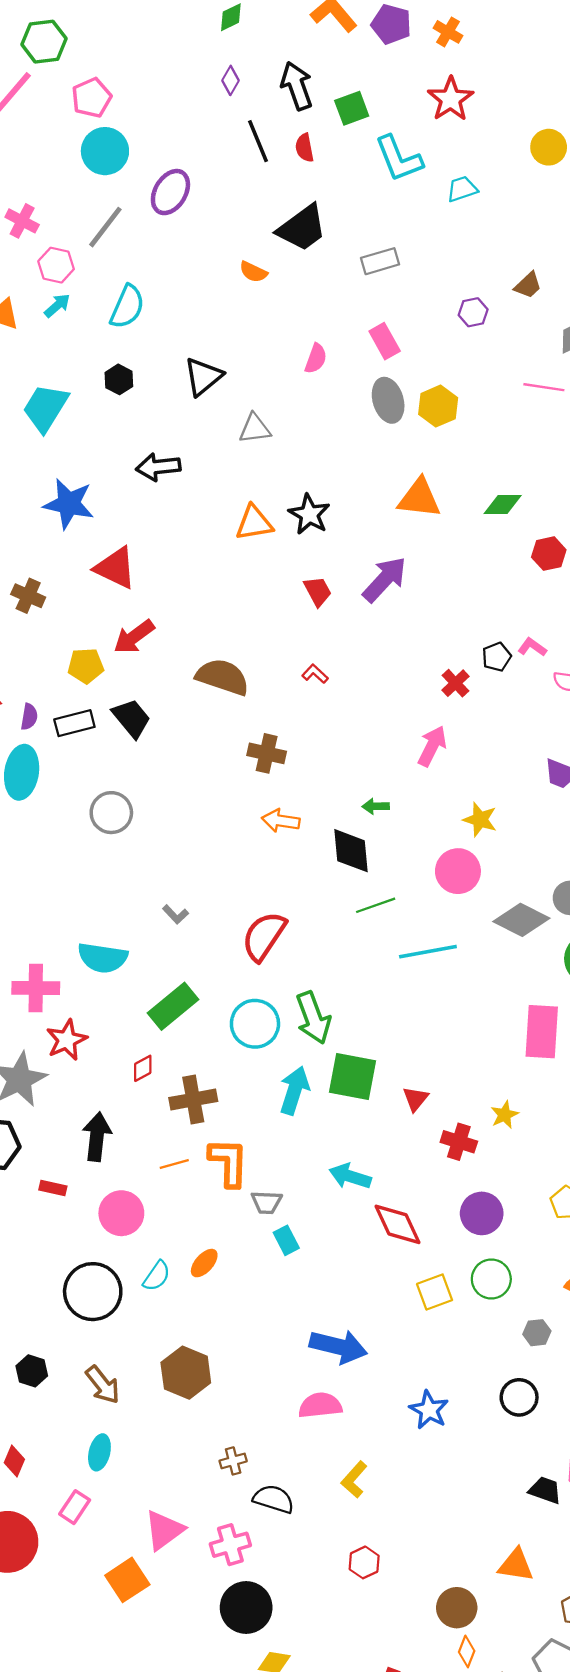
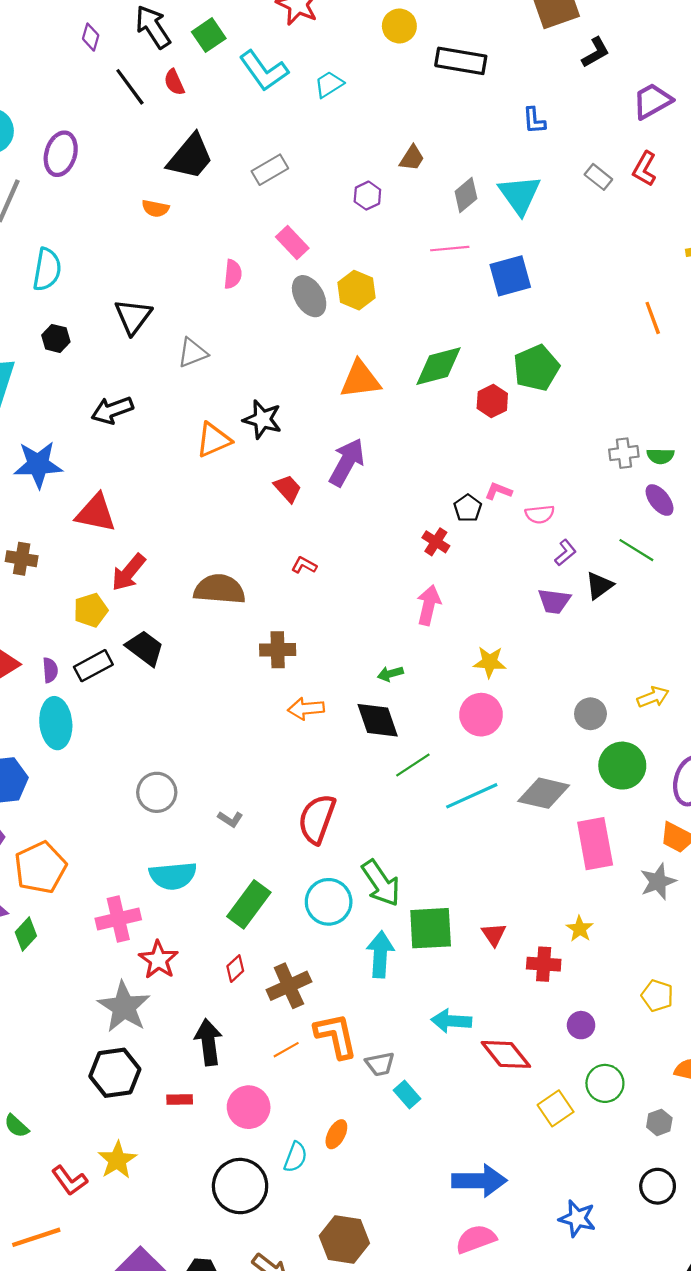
green diamond: (503, 504) -> (439, 366), size x1.4
gray circle: (111, 813) -> (157, 792), moved
gray diamond: (521, 920) -> (544, 793), moved
purple circle: (482, 1213) -> (581, 1025), size x0.7

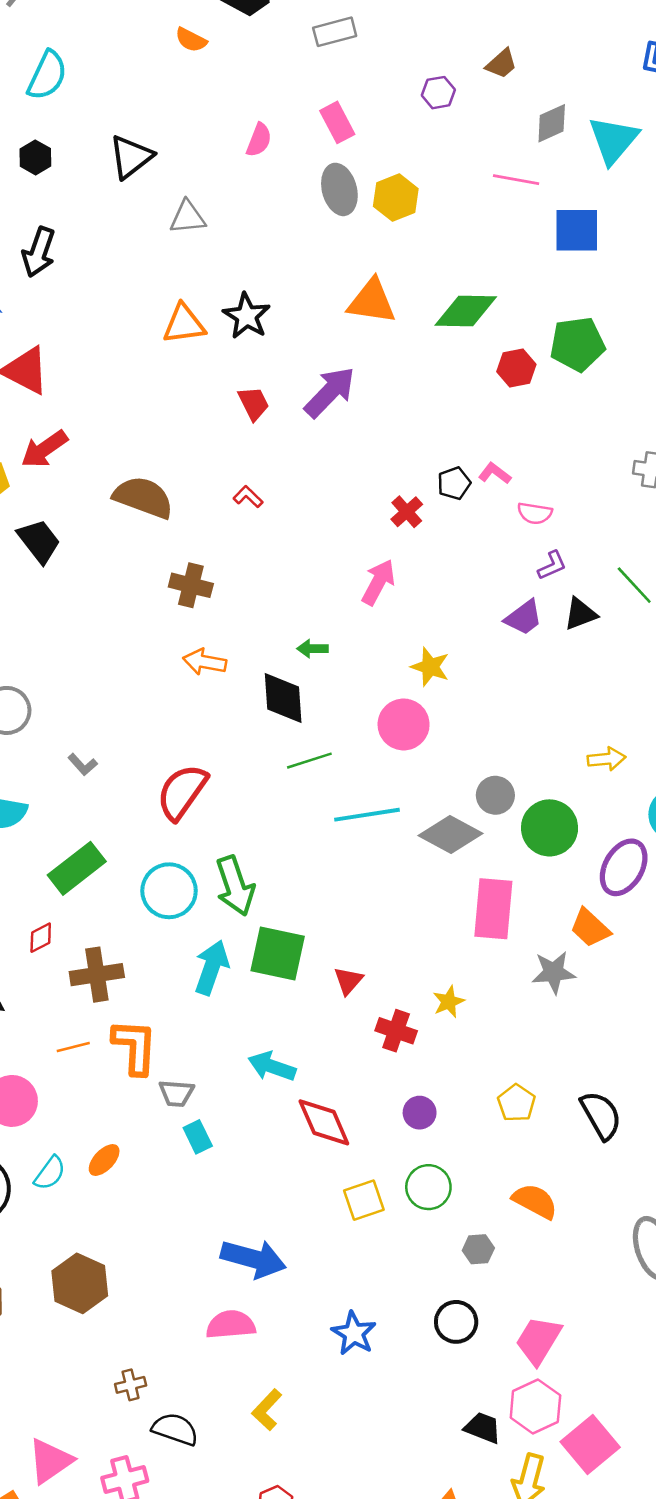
black arrow: (112, 410) -> (39, 252), moved, turned -66
purple trapezoid: (554, 601) -> (524, 618), turned -60
gray circle: (590, 714) -> (495, 795), moved

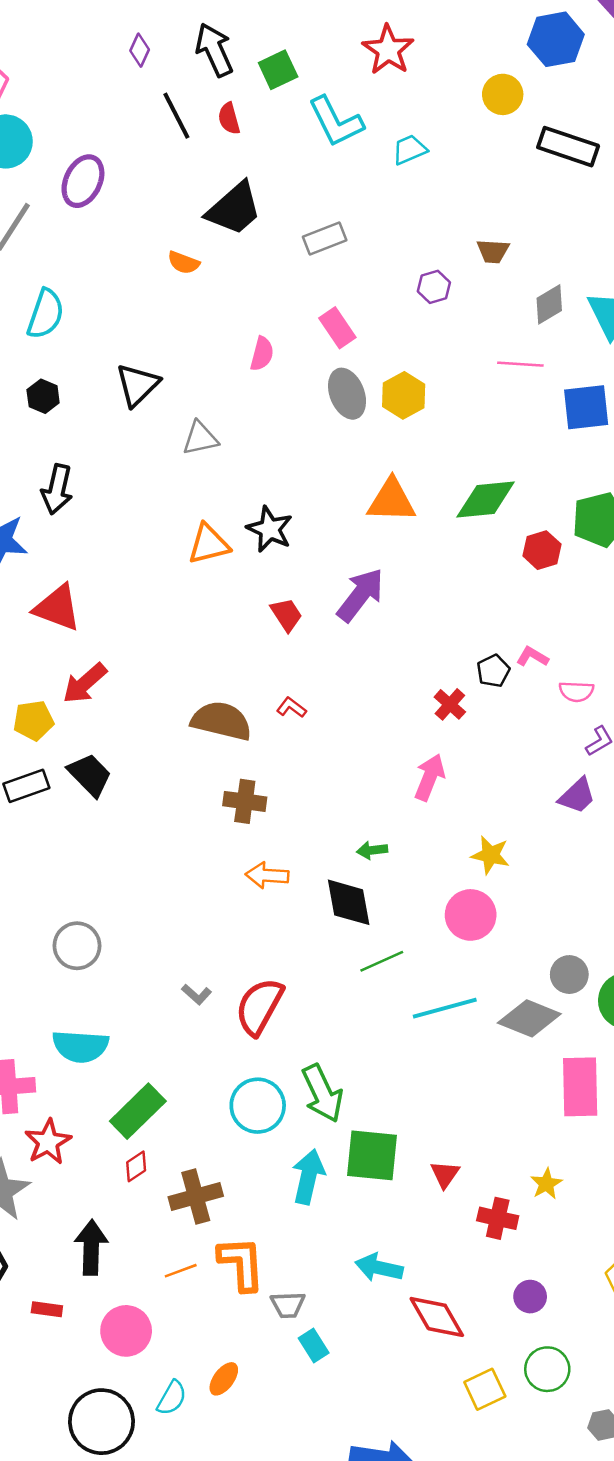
brown trapezoid: (501, 64) -> (493, 251), turned 52
brown semicircle: (143, 497) -> (221, 721), moved
gray L-shape: (83, 765) -> (197, 994), moved
green rectangle: (77, 868) -> (138, 1111), moved

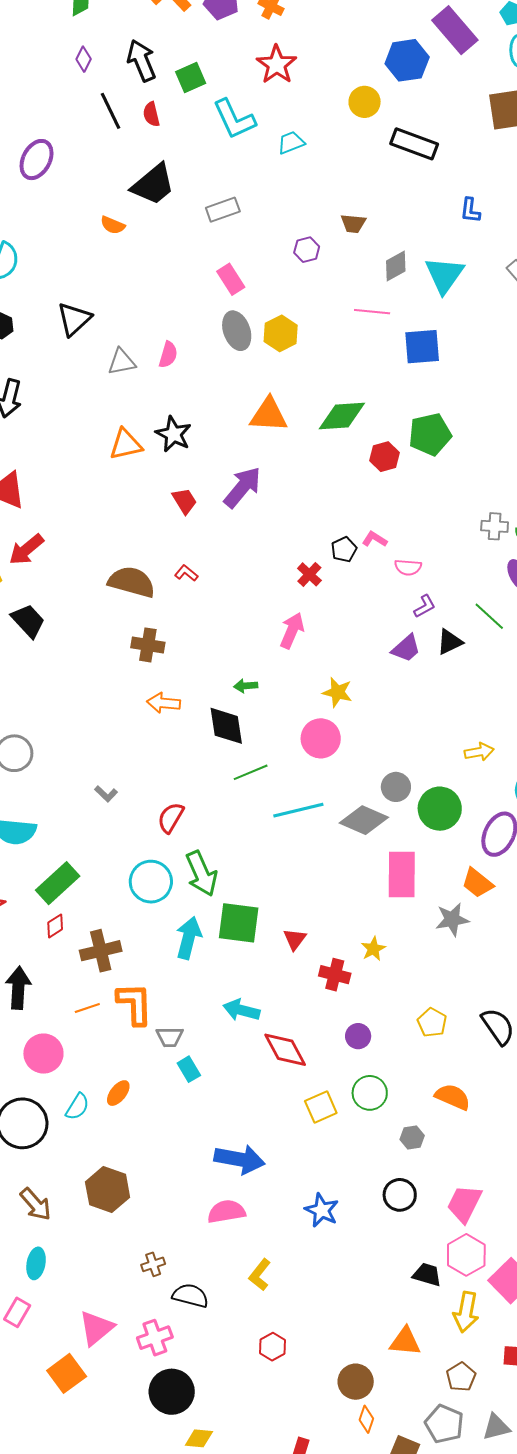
pink semicircle: (262, 354) -> (168, 355), moved
red semicircle: (259, 1007) -> (171, 818), moved, size x0.7

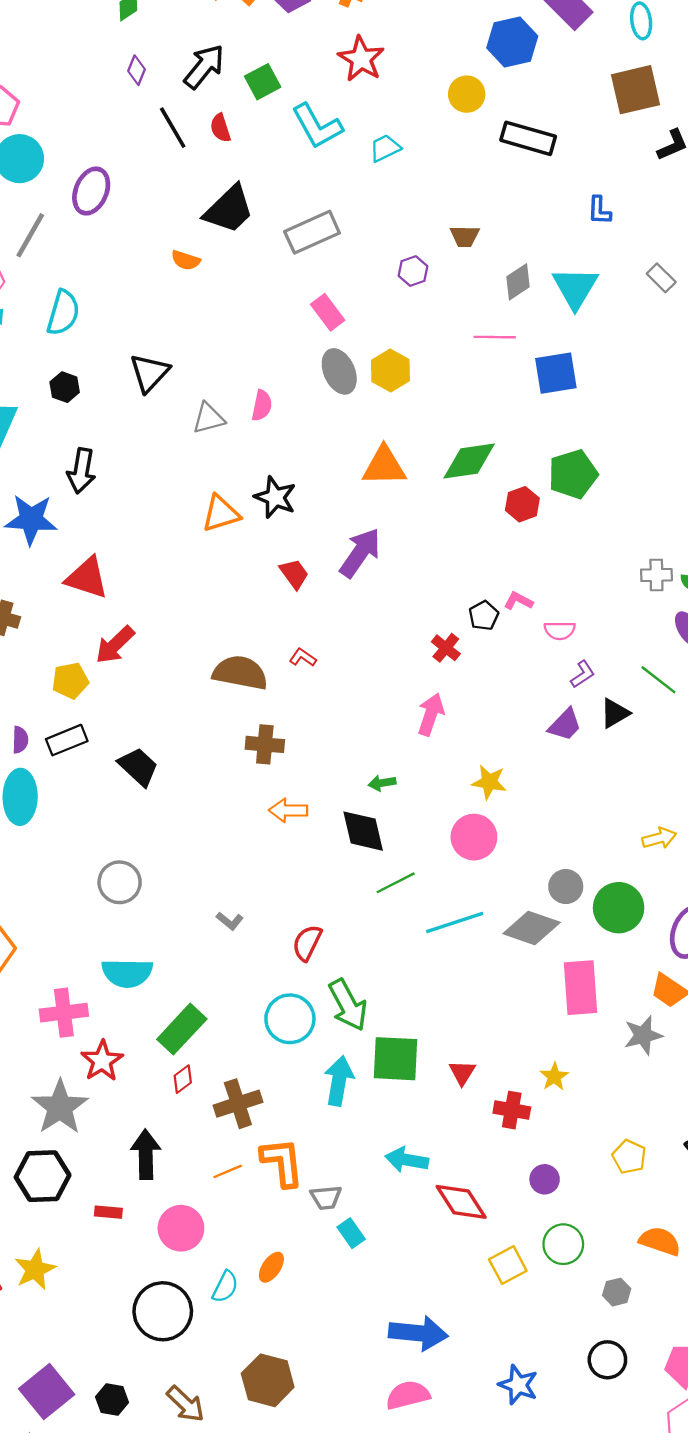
black arrow: (142, 61) -> (204, 67), turned 66
gray rectangle: (223, 210) -> (312, 232), size x1.4
black trapezoid: (28, 621) -> (138, 767), moved

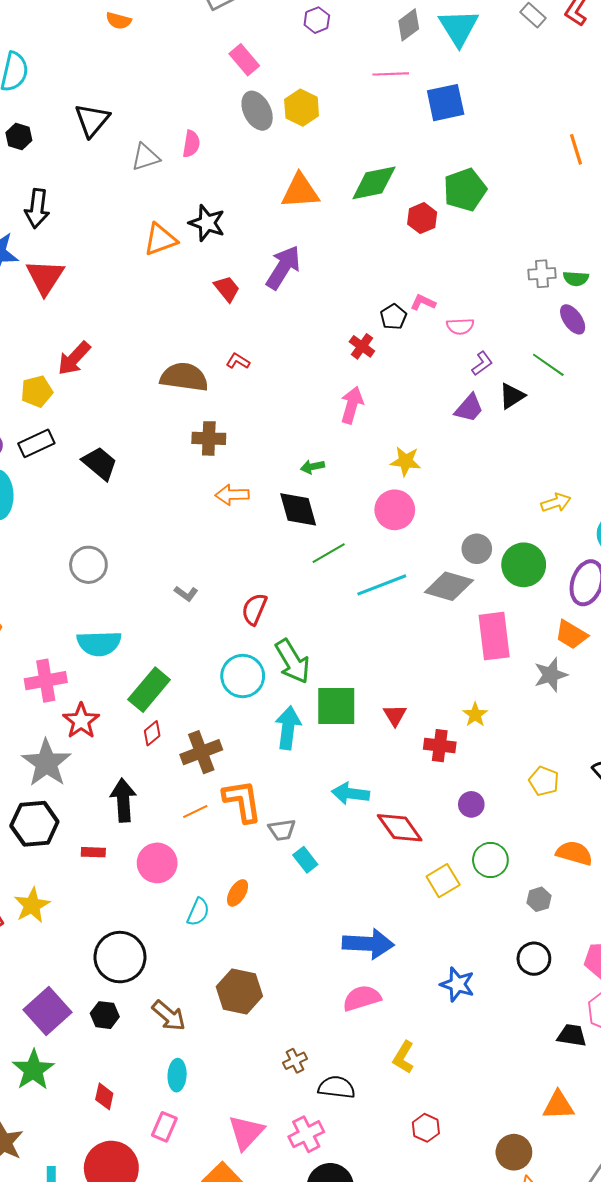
red triangle: (87, 578) -> (45, 277), moved, turned 48
black circle: (163, 1311) -> (120, 957), moved

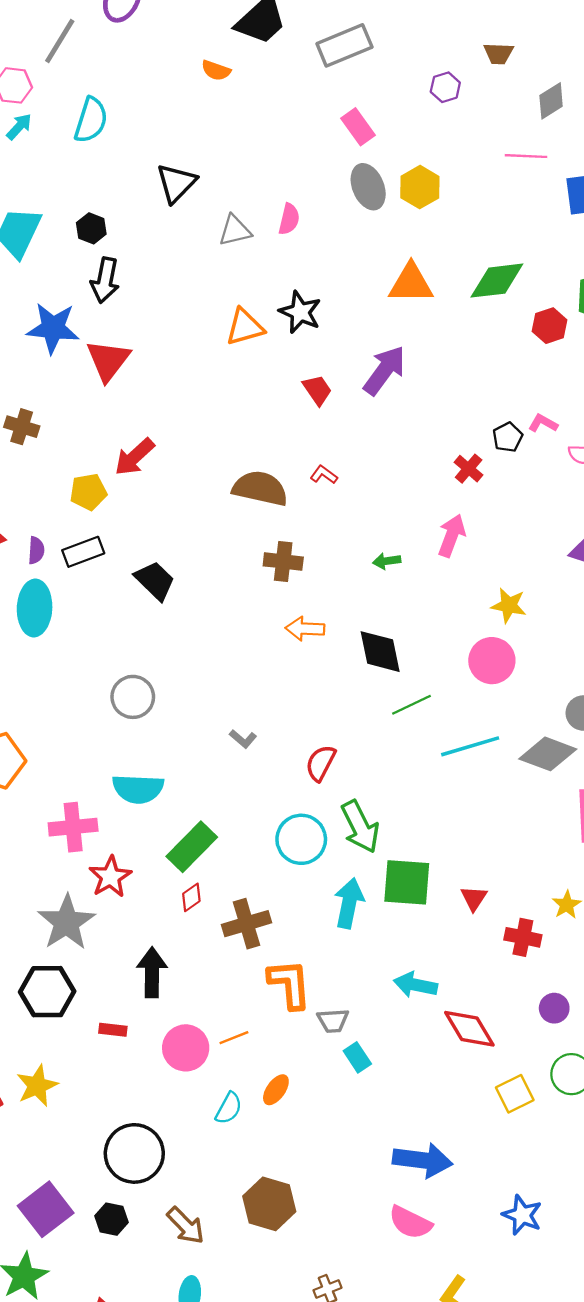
black hexagon: (19, 136) -> (91, 228), moved
green arrow: (312, 467) -> (387, 561), moved
orange line: (195, 811) -> (234, 1038), moved
pink semicircle: (362, 998) -> (410, 1222), turned -141

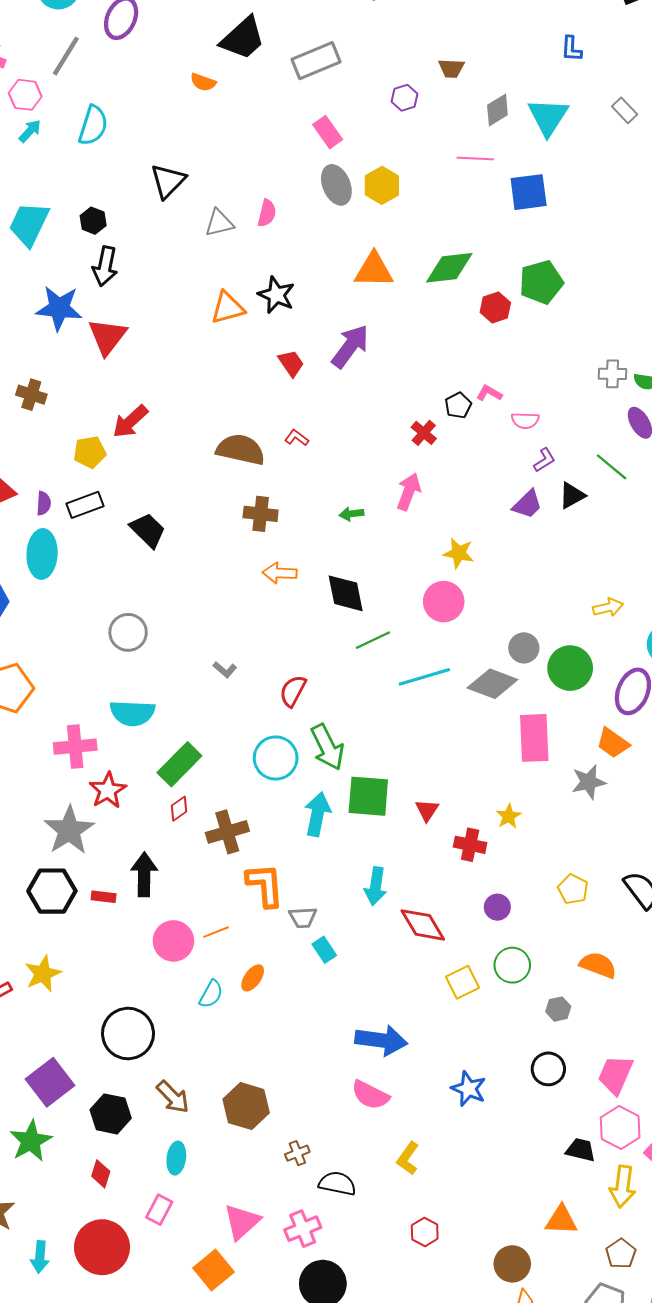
cyan arrow: (416, 985) -> (376, 886), turned -93
red rectangle: (113, 1030) -> (104, 897), moved
brown hexagon: (269, 1204) -> (246, 1106), moved
black hexagon: (111, 1219) -> (111, 1114), moved, size x1.4

